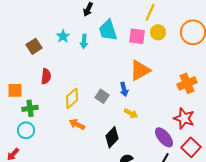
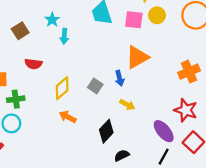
cyan arrow: (84, 41) -> (64, 36), moved
red semicircle: (46, 76) -> (33, 64), turned 91

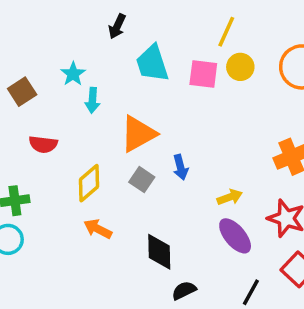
orange triangle: (137, 57) -> (138, 134), moved
yellow arrow: (127, 105) -> (230, 197), moved, turned -48
black diamond: (106, 131) -> (159, 252), turned -45
purple ellipse: (164, 131) -> (235, 236), moved

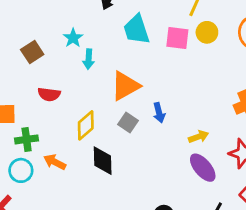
orange arrow: (98, 229) -> (55, 162), moved
black diamond: (159, 252) -> (103, 161), moved

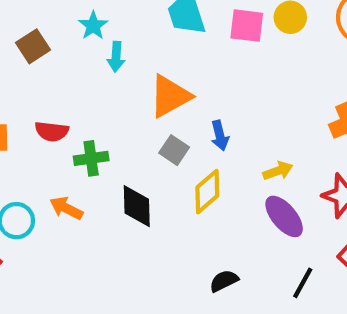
red semicircle: (49, 94) -> (52, 131), moved
yellow diamond: (86, 125) -> (207, 192), moved
green cross: (27, 139) -> (91, 158), moved

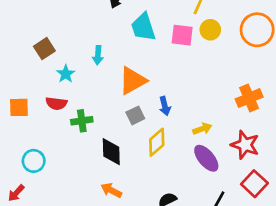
cyan star: (93, 26) -> (66, 74), moved
gray square: (174, 150) -> (135, 115), turned 30
orange arrow: (66, 208) -> (111, 190), moved

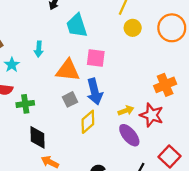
pink square: (182, 35) -> (96, 58), moved
orange triangle: (133, 81) -> (68, 70), turned 35
blue arrow: (165, 106) -> (95, 92), size x1.6
red star: (245, 145) -> (152, 115), moved
black diamond: (111, 152) -> (38, 137), moved

